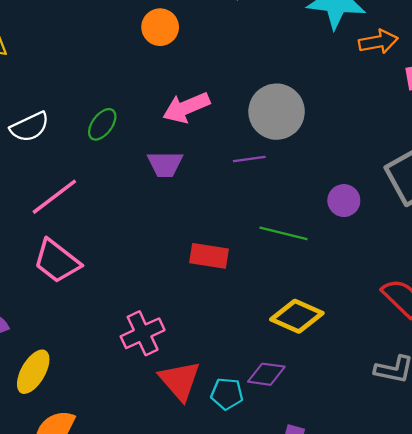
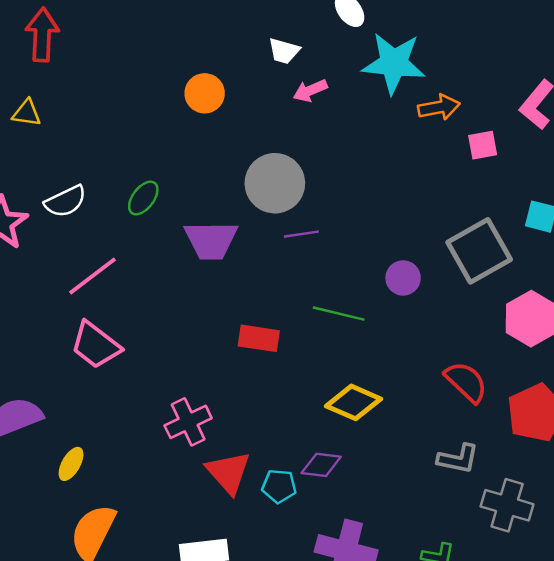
pink arrow: (186, 107) -> (310, 91), moved, size x0.7
gray circle: (277, 112) -> (275, 183), moved
purple trapezoid: (165, 164) -> (211, 240), size x1.4
yellow ellipse: (33, 372) -> (71, 464), size x0.7

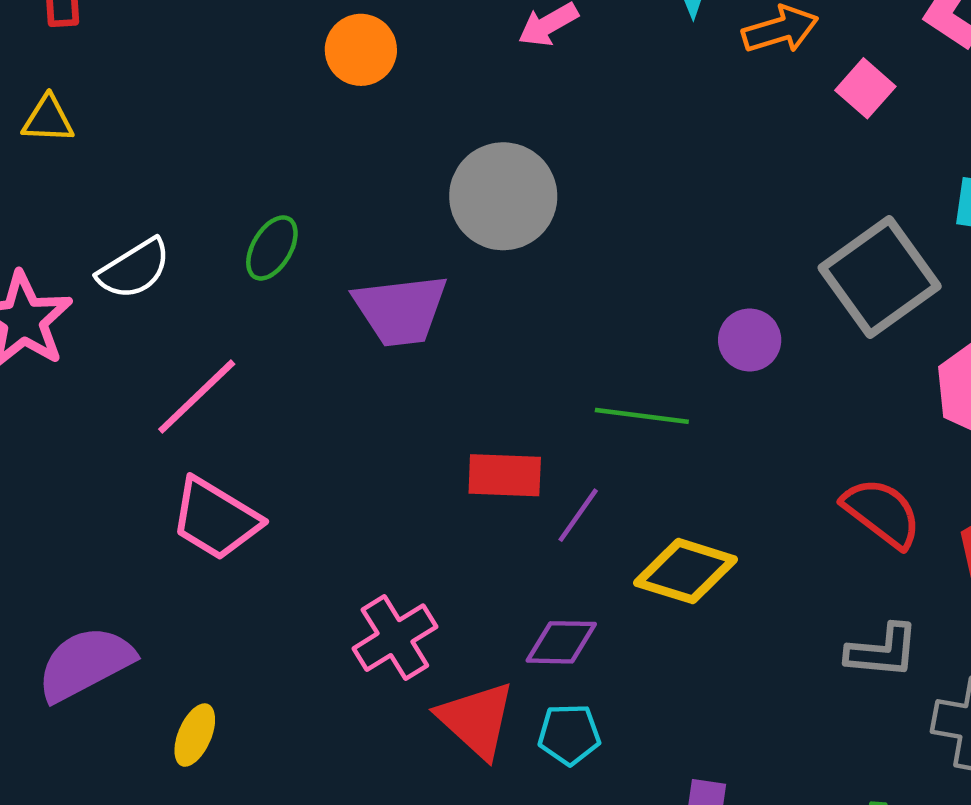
pink square: (483, 145) -> (865, 88), turned -32
purple line: (301, 234) -> (578, 515), moved, turned -40
purple diamond: (321, 465) -> (561, 642), moved

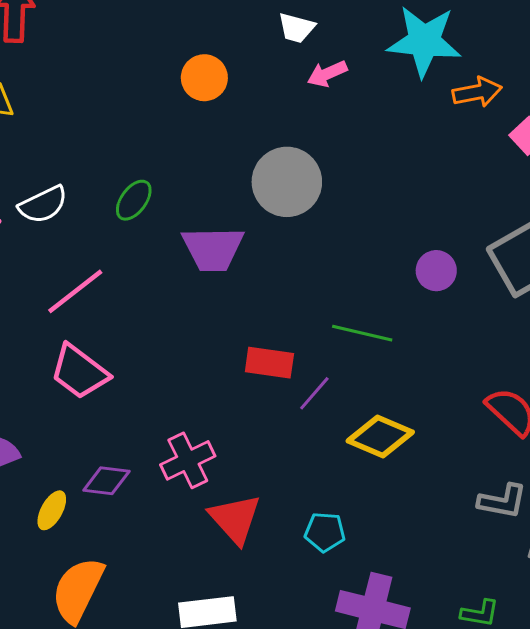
purple circle: (750, 340) -> (436, 271), moved
purple diamond: (561, 642) -> (106, 481), moved
cyan pentagon: (569, 734) -> (325, 532), moved

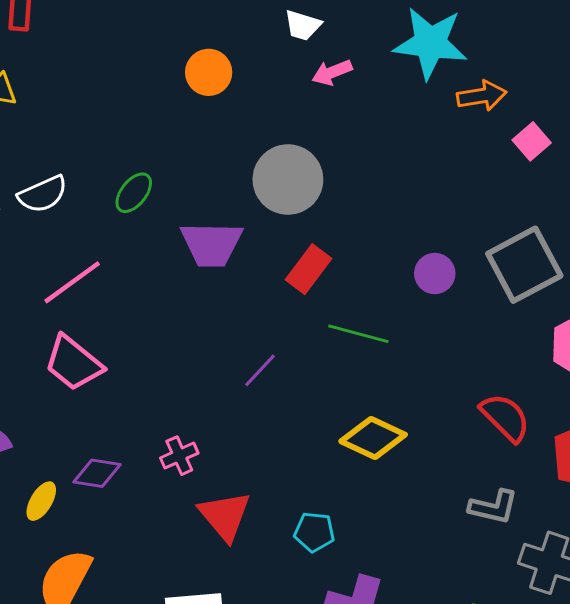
red rectangle: (269, 363) -> (308, 269), moved, turned -63
purple line: (314, 393) -> (260, 370), moved
pink cross: (188, 460) -> (179, 456), size x0.7

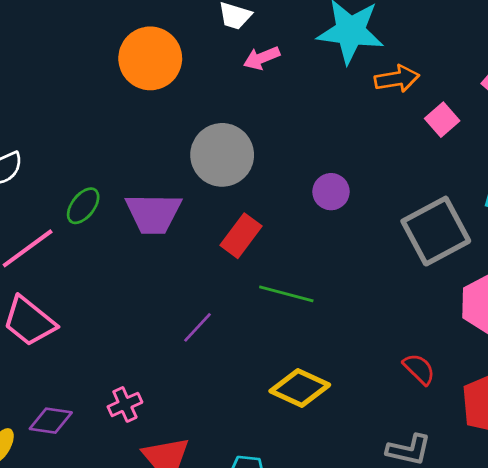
orange circle: (209, 72) -> (150, 58), size x1.5
green ellipse: (134, 193) -> (83, 206), moved
purple circle: (435, 273) -> (331, 192), moved
red semicircle: (505, 417) -> (419, 369), size x0.7

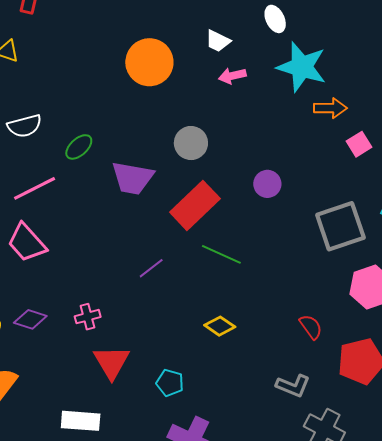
gray circle: (222, 155) -> (191, 143), size x0.7
green ellipse: (83, 206) -> (79, 147), moved
red rectangle: (241, 236) -> (195, 205), size x1.5
yellow diamond: (300, 388) -> (220, 326), size x0.7

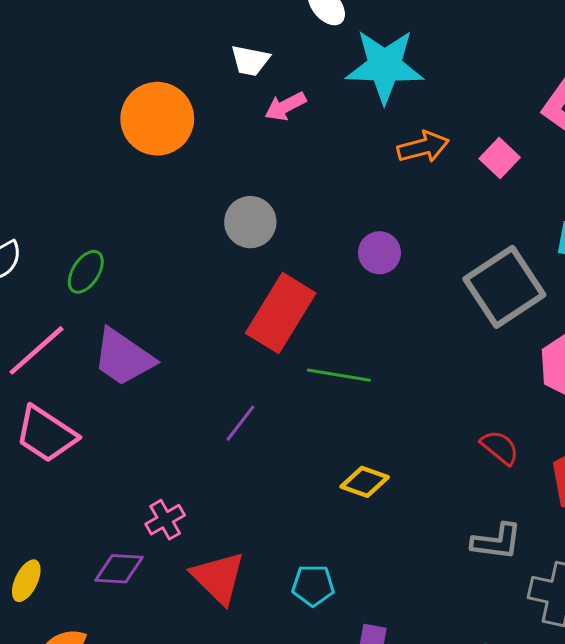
orange arrow: (330, 108) -> (423, 147), moved
purple trapezoid: (133, 178) -> (123, 357), moved, turned 39
purple diamond: (30, 319) -> (119, 569), moved

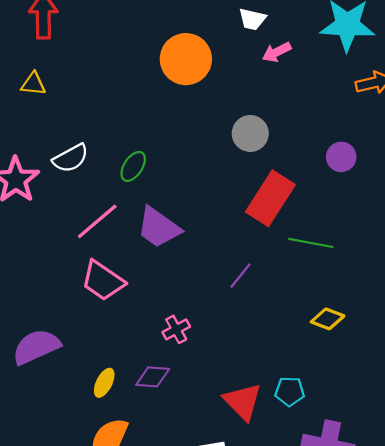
pink cross: (165, 520) -> (176, 329), moved
red triangle: (218, 578) -> (243, 401), moved
yellow ellipse: (26, 581) -> (104, 383), moved

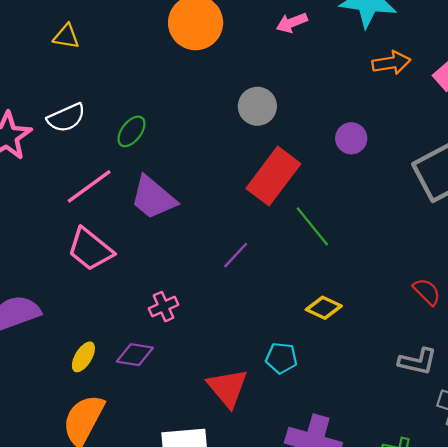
yellow triangle: (33, 84) -> (66, 36), moved
green line: (311, 243) -> (312, 226), turned 36
cyan pentagon: (290, 391) -> (281, 358), moved

